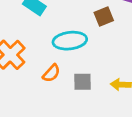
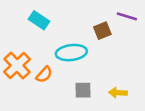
orange semicircle: (51, 73) -> (44, 75), moved

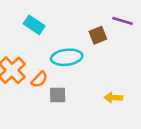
gray square: (83, 90) -> (58, 95), moved

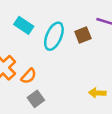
cyan ellipse: (67, 57) -> (54, 36), moved, turned -60
gray square: (58, 95) -> (36, 99), moved, turned -35

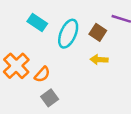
brown square: (83, 35) -> (98, 32), turned -35
yellow arrow: (97, 93) -> (99, 60), moved

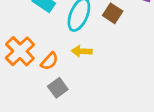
yellow arrow: (99, 60) -> (82, 51), moved

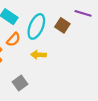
orange semicircle: (49, 61) -> (13, 39), moved

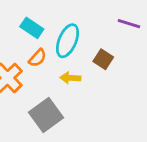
brown square: (62, 25) -> (103, 59), moved
gray square: (20, 83) -> (46, 115), size x1.6

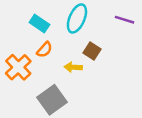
cyan ellipse: (68, 41) -> (77, 18), moved
brown square: (103, 59) -> (92, 51), moved

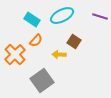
cyan ellipse: (77, 18) -> (62, 16), turned 40

